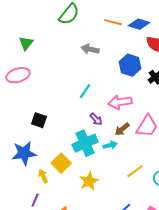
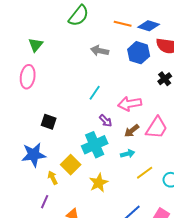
blue hexagon: (130, 65) -> (139, 53), moved
pink ellipse: (18, 75) -> (28, 77), turned -65
cyan arrow: (110, 145) -> (128, 154), moved

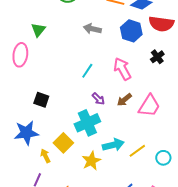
green triangle: (36, 45) -> (38, 30), moved
pink arrow: (130, 104) -> (122, 69), moved, turned 70
brown arrow: (132, 131) -> (124, 100), moved
cyan arrow: (128, 154) -> (113, 145), moved, size x1.5

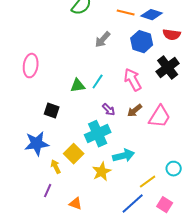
red semicircle: (161, 24) -> (172, 35), size x0.7
gray arrow: (92, 29) -> (103, 40), turned -60
green triangle: (38, 30) -> (78, 86), moved, turned 42
black cross: (157, 57) -> (168, 68), size x1.6
yellow line: (137, 151) -> (148, 182), moved

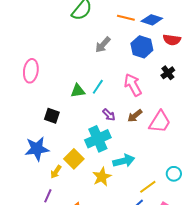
black cross: (168, 68) -> (168, 73), size x0.6
yellow arrow: (56, 167) -> (56, 172), turned -120

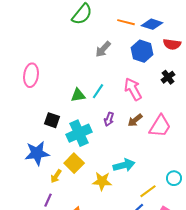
purple arrow: (109, 115) -> (109, 119), turned 64
cyan cross: (98, 139) -> (79, 133), moved
yellow star: (102, 177) -> (102, 181), turned 30

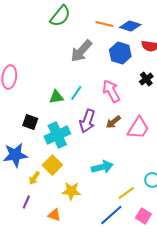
gray arrow: (103, 49) -> (81, 51), size x1.4
purple arrow: (109, 119) -> (87, 121), size x1.6
yellow star: (102, 181) -> (71, 191), moved

